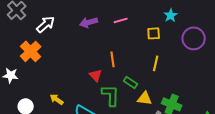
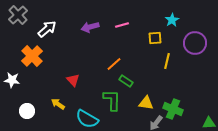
orange line: (113, 59) -> (114, 64), turned 56
yellow line: (156, 63) -> (167, 61), moved
red triangle: (96, 75) -> (73, 80), moved
green rectangle: (131, 82) -> (126, 81), moved

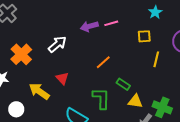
cyan star: (172, 20) -> (155, 12), moved
purple arrow: (90, 27) -> (89, 26), moved
white arrow: (47, 29) -> (57, 44), moved
green rectangle: (126, 81) -> (123, 84), moved
yellow arrow: (58, 104) -> (39, 91), moved, size x1.5

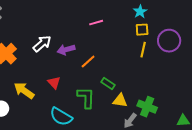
purple arrow: (89, 26) -> (66, 50), moved
yellow square: (144, 36) -> (142, 30), moved
yellow line: (156, 59) -> (143, 50), moved
red triangle: (62, 78) -> (54, 83), moved

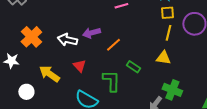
white arrow: (42, 44) -> (67, 40), moved, turned -126
yellow triangle: (120, 101) -> (163, 58), moved

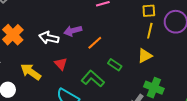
yellow triangle: (163, 58) -> (145, 56), turned -35
green L-shape: (111, 81) -> (93, 79), turned -50

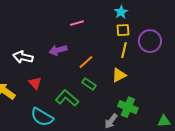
purple arrow: (73, 31) -> (58, 50), moved
orange line: (95, 43) -> (86, 62), moved

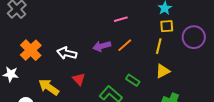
yellow line: (124, 50) -> (159, 46), moved
orange line: (86, 62) -> (125, 45), moved

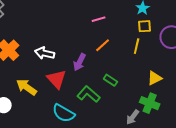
purple arrow: (102, 46) -> (80, 62), moved, turned -48
yellow triangle: (163, 71) -> (155, 78), moved
red triangle: (79, 79) -> (57, 79), size x1.5

